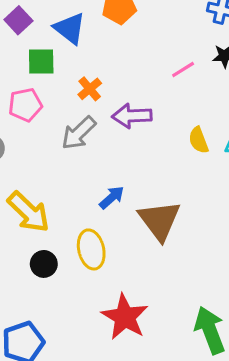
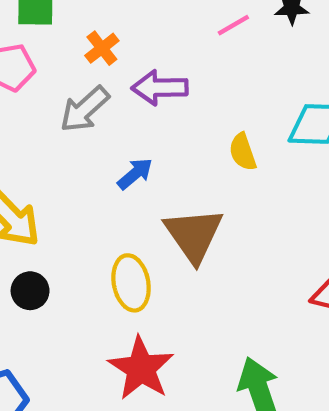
yellow semicircle: (199, 140) -> (243, 152), moved
blue arrow: (112, 197) -> (135, 174), moved
yellow ellipse: (91, 249) -> (131, 283), moved

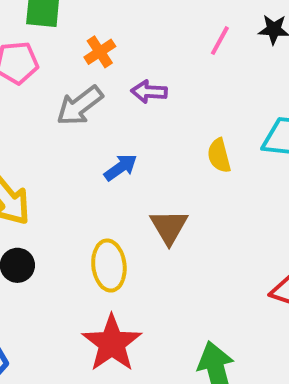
pink line: (233, 25) -> (220, 41), turned -36
purple arrow: (160, 88) -> (149, 92), size x0.7
brown triangle: (194, 235) -> (169, 227), size x0.7

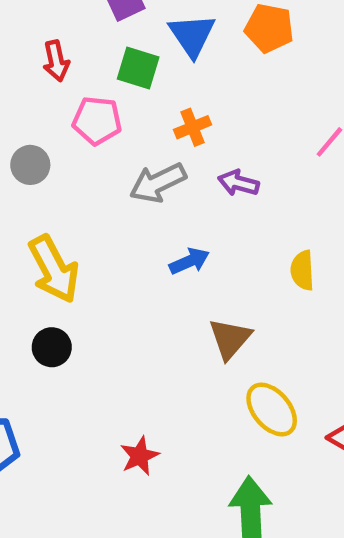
yellow ellipse: (109, 266) -> (272, 410), moved, turned -45
red star: (112, 343) -> (140, 456), size x0.6

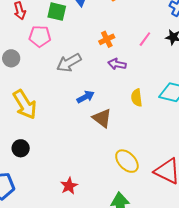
orange cross: (193, 127) -> (107, 39), moved
purple arrow: (238, 183) -> (117, 64), moved
brown triangle: (230, 339) -> (102, 118), moved, turned -30
black circle: (52, 347) -> (21, 148), moved

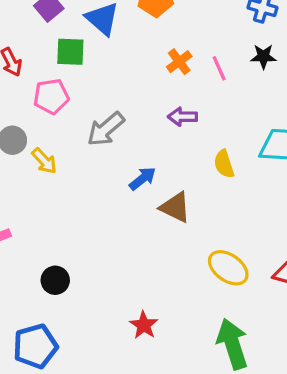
orange cross: (107, 39) -> (179, 62), moved
pink line: (145, 39) -> (219, 68), turned -49
yellow arrow: (25, 104) -> (44, 161), moved, size x0.6

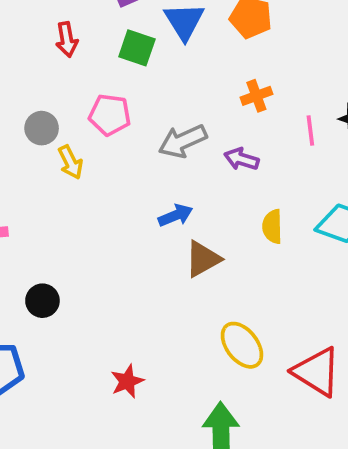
pink line: (219, 68) -> (310, 130), moved
pink pentagon: (51, 96) -> (110, 115), moved
gray arrow: (106, 129) -> (183, 141), moved
brown triangle: (175, 207) -> (203, 259), turned 48

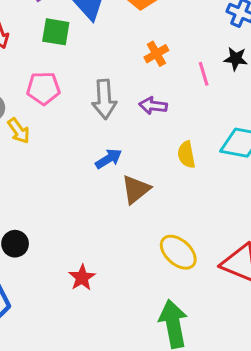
gray arrow: (183, 141) -> (104, 99), turned -60
red star: (127, 381) -> (82, 278), moved

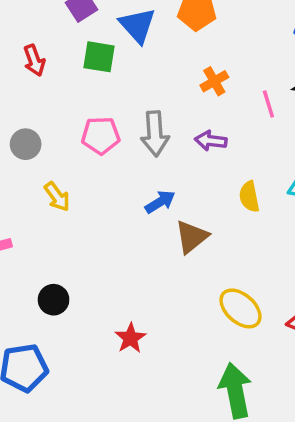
pink pentagon: (43, 88) -> (101, 135), moved
yellow arrow: (19, 131) -> (57, 197), moved

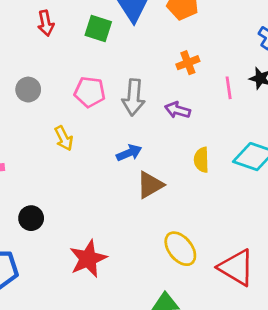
yellow arrow: (57, 197) -> (64, 138), moved
red star: (130, 338) -> (88, 259), size x1.5

